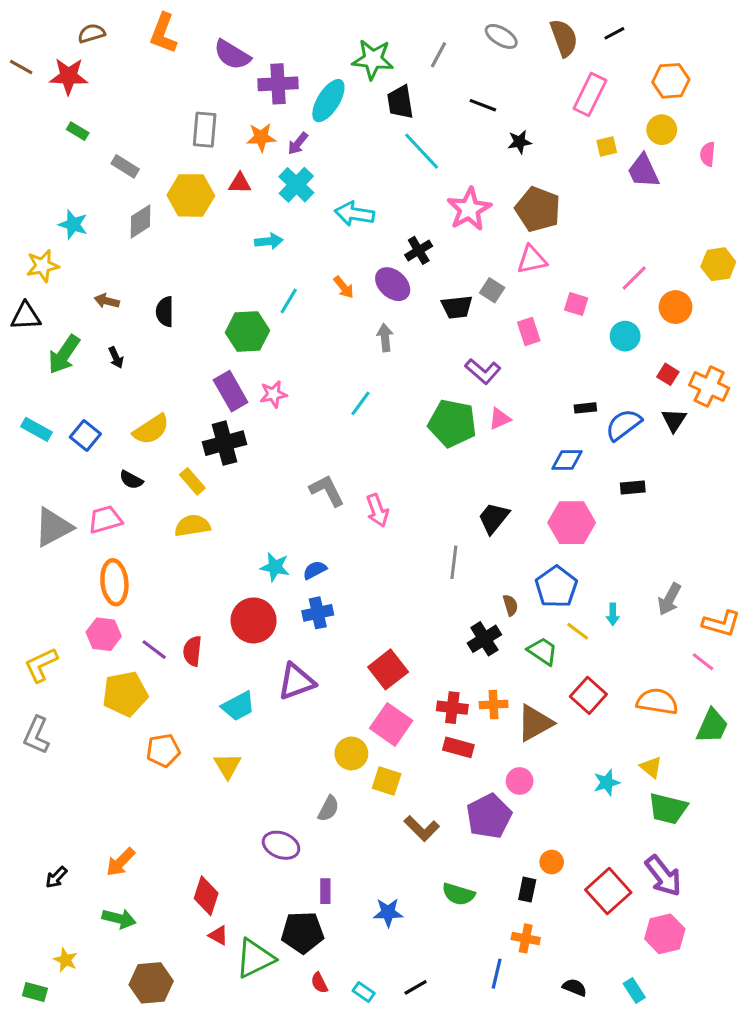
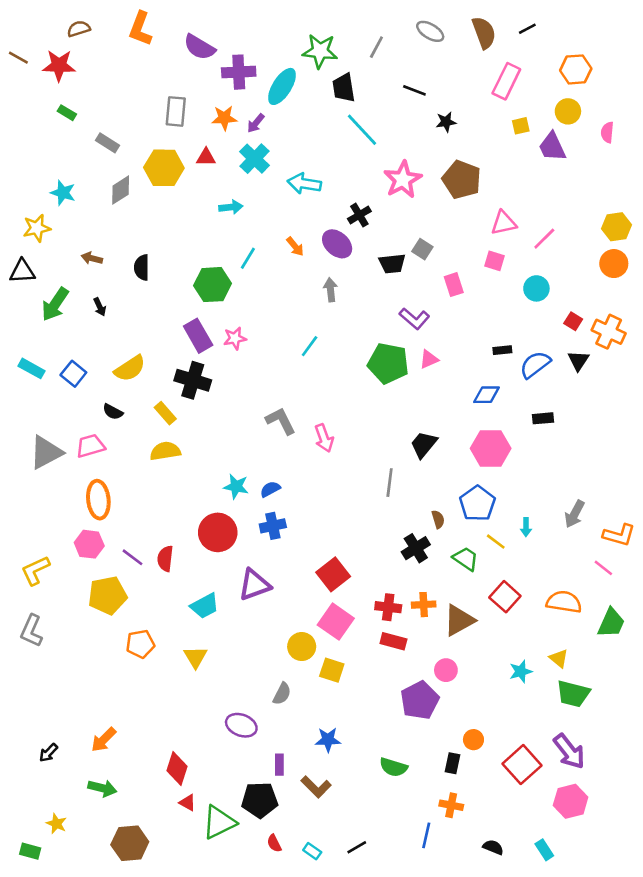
pink triangle: (532, 260) -> (504, 223), moved
orange circle: (676, 307) -> (614, 264), moved
black cross: (224, 443) -> (193, 380), turned 32
brown L-shape: (422, 828) -> (316, 787), moved
blue star: (388, 912) -> (328, 740), moved

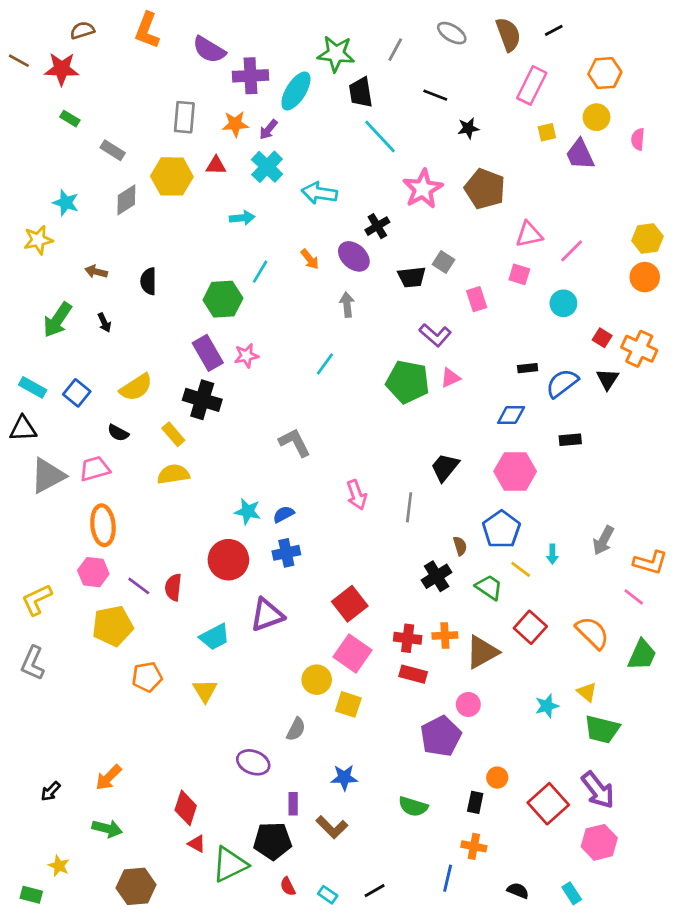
black triangle: (22, 271) -> (23, 429), moved
pink arrow: (324, 438) -> (357, 495), moved
orange semicircle: (564, 602) -> (592, 633), turned 36

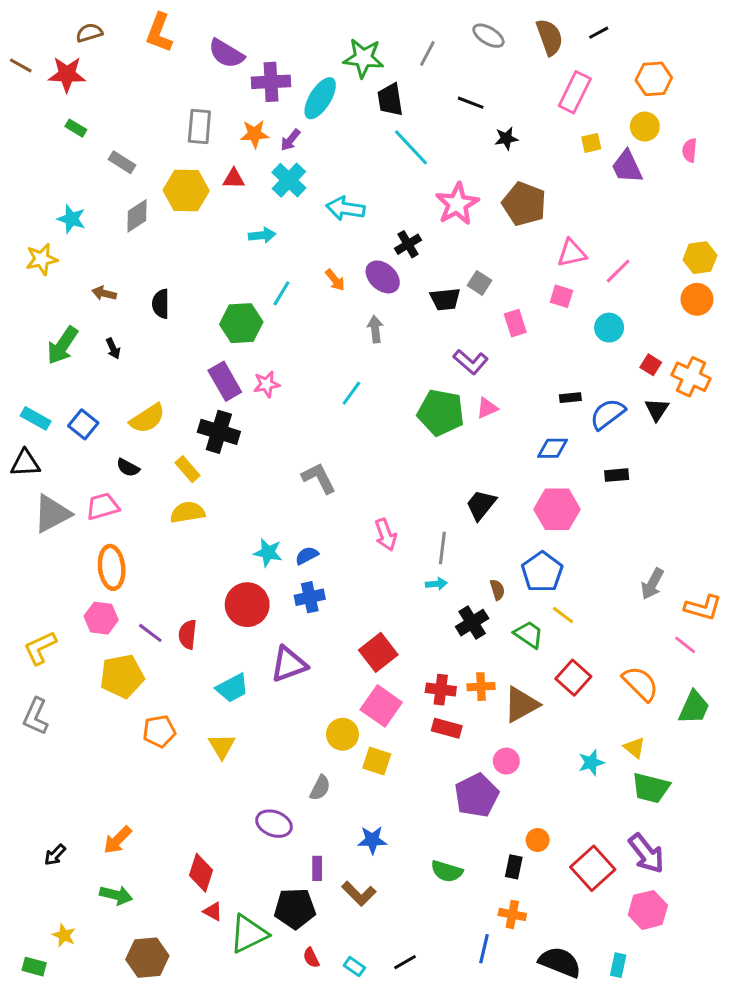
cyan arrow: (552, 554) -> (436, 584), moved, turned -96
black semicircle: (518, 891) -> (560, 962), size x1.8
cyan rectangle: (572, 893) -> (618, 965), turned 45

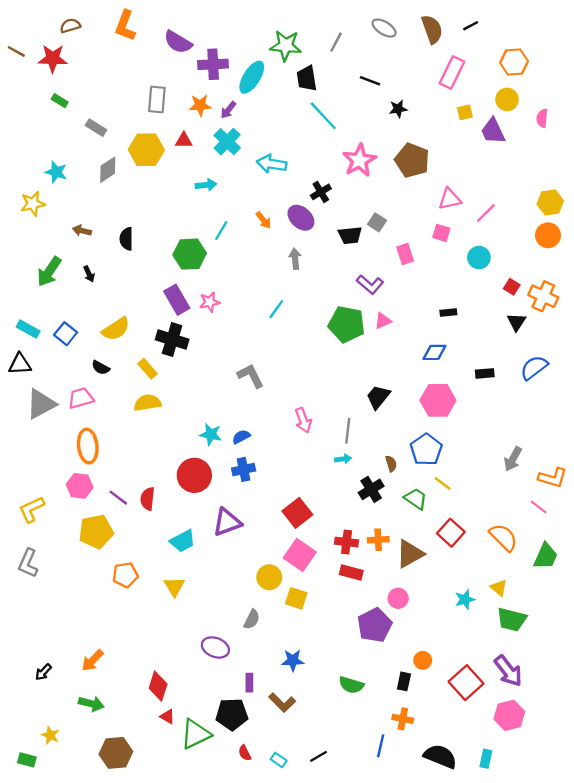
blue semicircle: (608, 414) -> (534, 368), moved

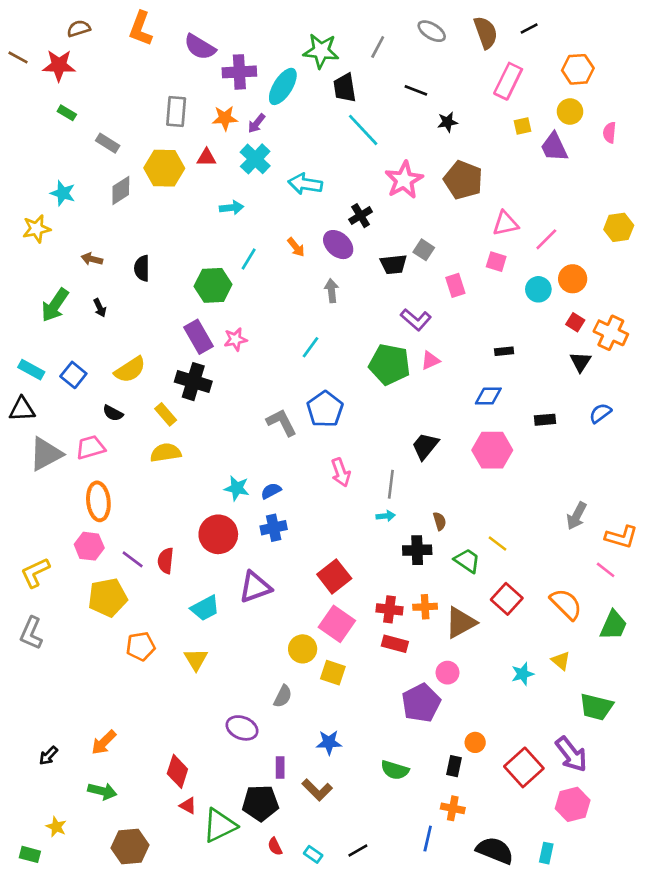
orange circle: (548, 235) -> (573, 279), moved
blue semicircle: (534, 368) -> (600, 413), size x0.7
blue pentagon: (426, 450) -> (325, 409), moved
black cross: (371, 489) -> (417, 550), turned 30
green trapezoid: (512, 619) -> (596, 707), moved

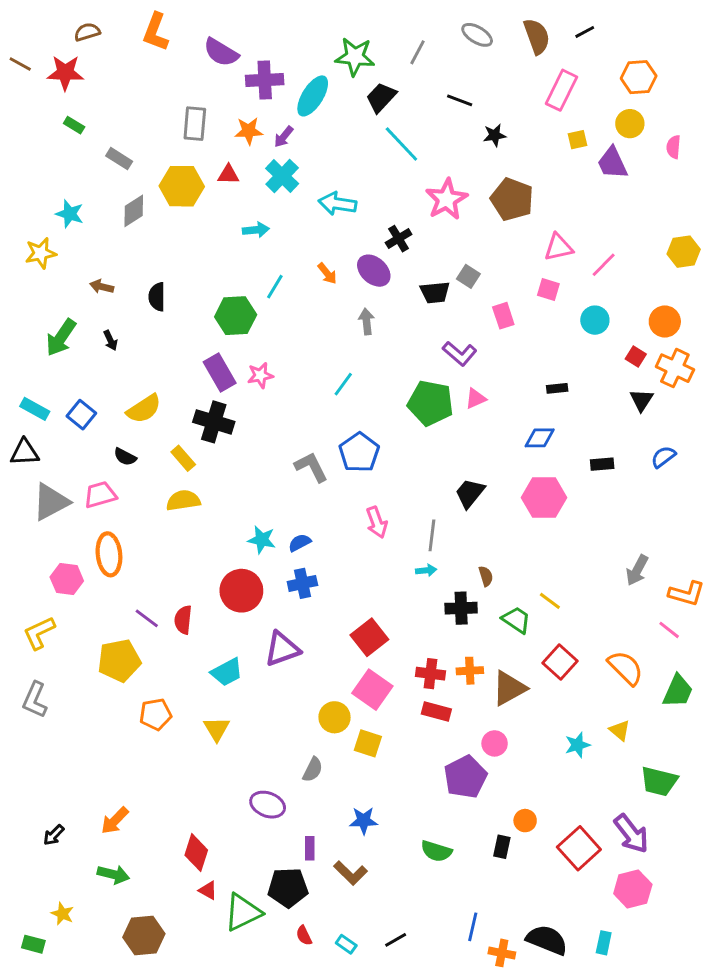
black trapezoid: (345, 88) -> (381, 97), turned 52
orange circle: (573, 279) -> (665, 322), moved
pink hexagon: (89, 546) -> (67, 579), moved
orange cross: (453, 808) -> (502, 953), moved

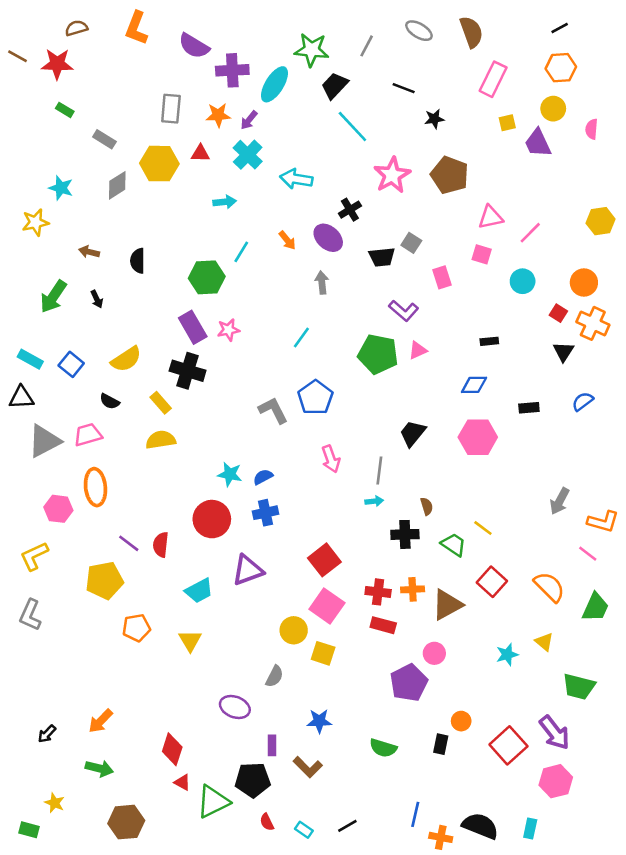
black line: (585, 32) -> (560, 28), moved

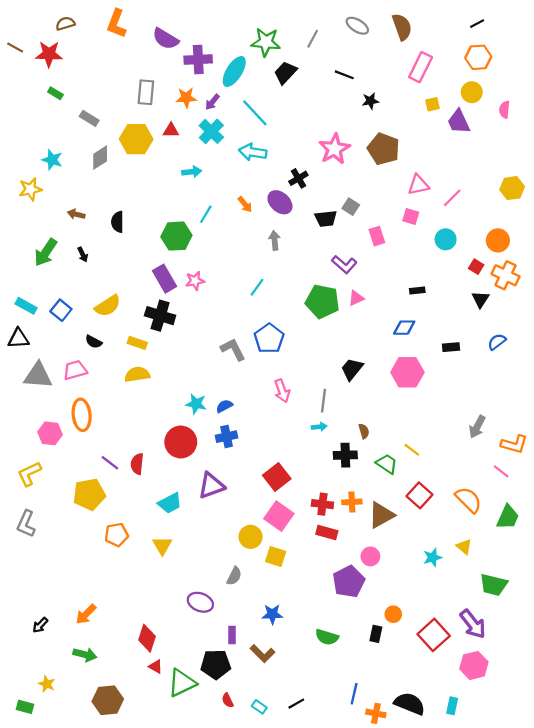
cyan line: (352, 127) -> (255, 113), moved
yellow rectangle: (161, 403) -> (137, 343), turned -30
gray triangle: (44, 441) -> (38, 376), turned 32

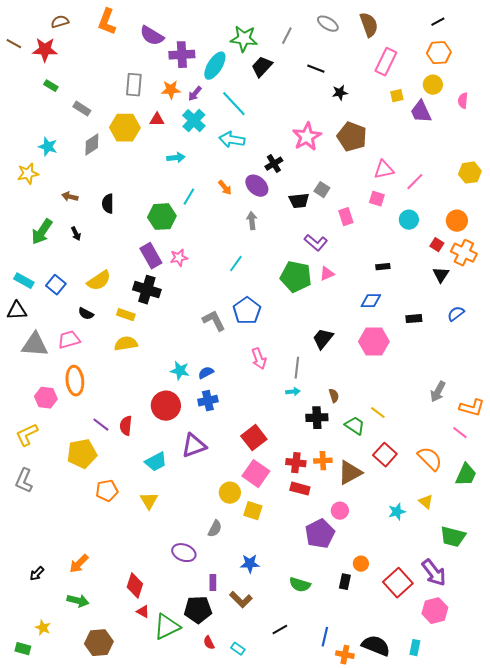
black line: (296, 704) -> (280, 630), moved

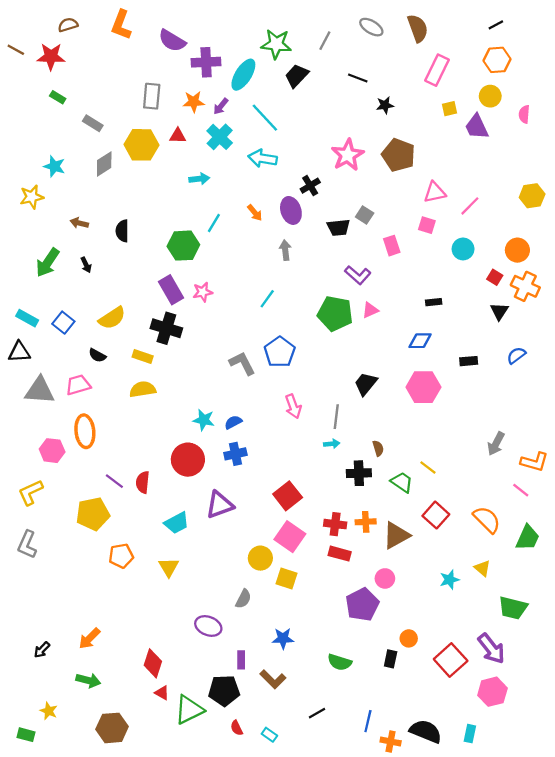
purple ellipse: (257, 186) -> (291, 210), turned 30

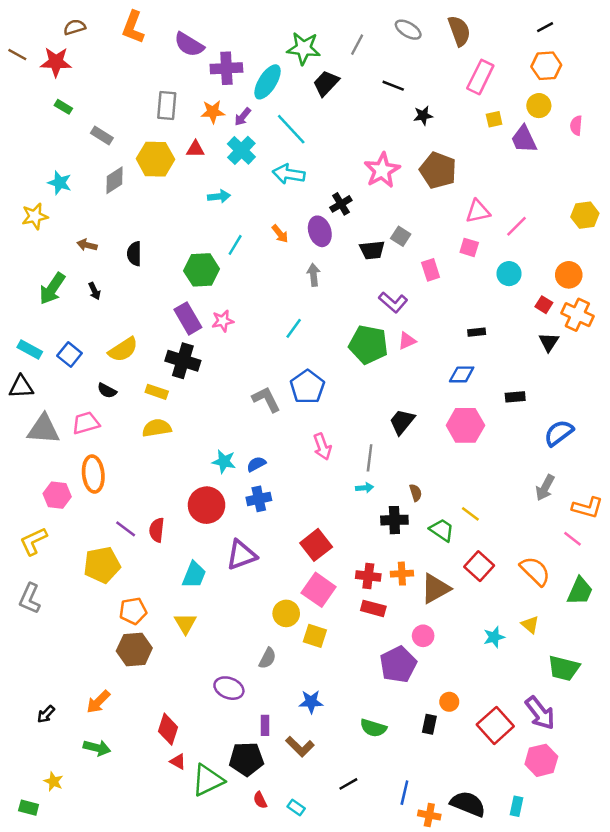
blue semicircle: (516, 355) -> (559, 433), moved, size x1.4
cyan trapezoid: (177, 523) -> (194, 575), turned -40
brown hexagon: (112, 728) -> (134, 650), moved

